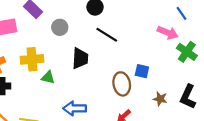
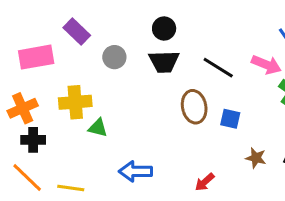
black line: (107, 35) -> (218, 68), moved
black trapezoid: (80, 58) -> (164, 62), moved, turned 85
brown ellipse: (122, 84) -> (194, 107), moved

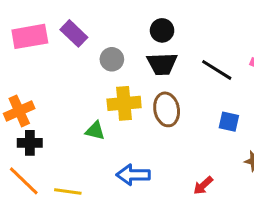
pink rectangle: (36, 57) -> (30, 36), moved
yellow cross: (75, 102) -> (124, 103), moved
brown ellipse: (194, 107) -> (167, 109), moved

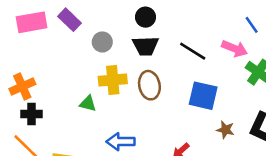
blue square: (229, 122) -> (203, 96), size x1.6

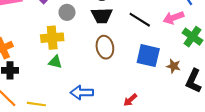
pink arrow: (235, 49) -> (173, 18), turned 138
yellow cross: (113, 80) -> (52, 38), moved
brown star: (225, 130) -> (173, 66), moved

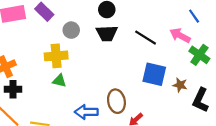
pink arrow: (173, 18) -> (180, 35), turned 48
brown ellipse: (105, 47) -> (116, 101), moved

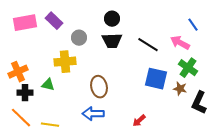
green cross: (199, 55) -> (188, 68), moved
green triangle: (59, 81) -> (48, 85), moved
brown ellipse: (116, 101) -> (99, 87), moved

